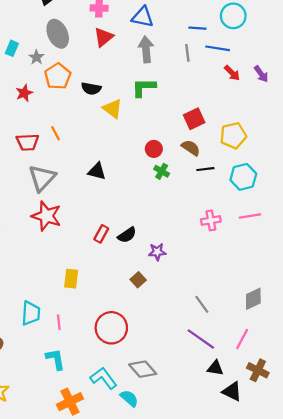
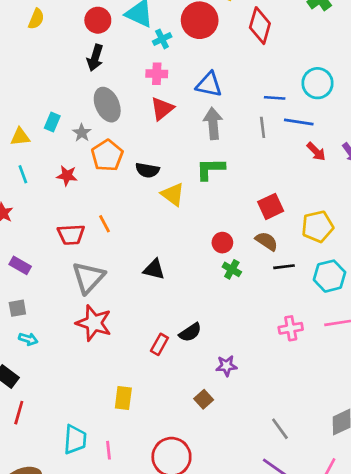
red star: (24, 93) -> (67, 176), turned 30
black semicircle: (127, 235) -> (190, 332), moved

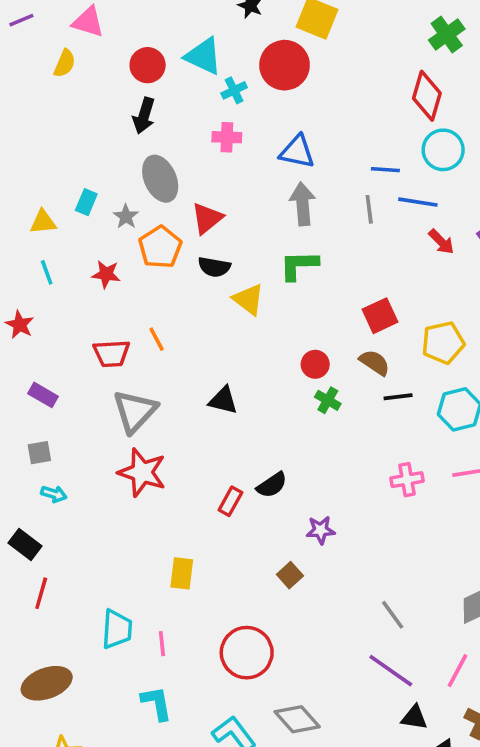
red diamond: (260, 26) -> (427, 96), moved
red triangle: (162, 109) -> (207, 218), moved

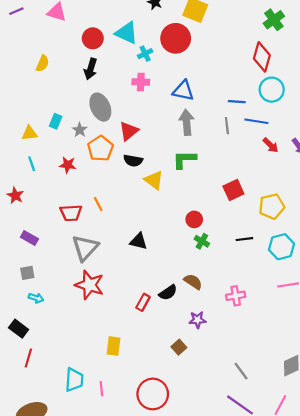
yellow semicircle: (65, 63) -> (43, 63), moved
brown semicircle: (375, 362) -> (193, 282), moved
pink cross: (407, 480) -> (236, 296), moved

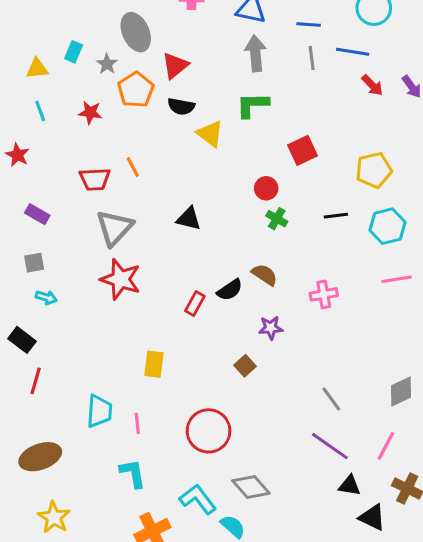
blue line: (237, 102) -> (309, 25), moved
red square: (233, 190) -> (303, 150), moved

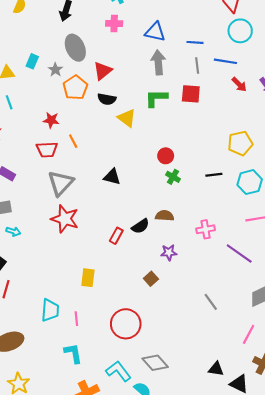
red star: (90, 112) -> (51, 120), moved
red square: (303, 150) -> (191, 94), moved, turned 30
brown semicircle: (265, 275) -> (165, 216), turned -30
purple line: (330, 446) -> (239, 253), moved
black triangle: (350, 485) -> (216, 369), moved

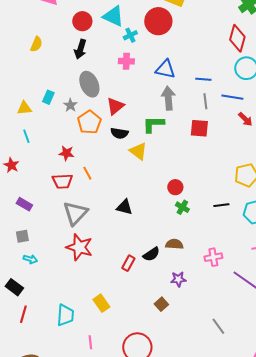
green L-shape: (156, 98) -> (153, 124), moved
yellow rectangle: (88, 278) -> (101, 303), turned -42
cyan trapezoid: (50, 310) -> (65, 315), moved

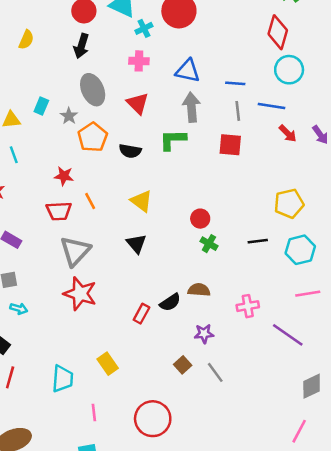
red triangle: (115, 106) -> (138, 103), moved, turned -36
yellow triangle: (138, 151) -> (141, 201), moved
black triangle: (124, 207) -> (136, 244), turned 36
gray line: (218, 326) -> (215, 372), moved

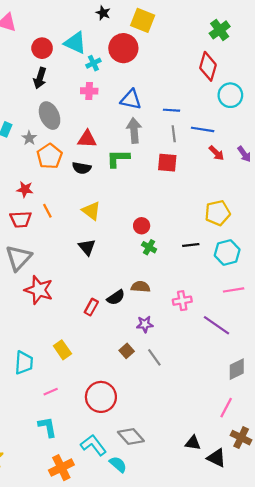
cyan circle: (289, 70) -> (230, 95), moved
red triangle: (138, 103) -> (87, 139), moved, turned -42
gray triangle: (75, 251) -> (19, 258), moved
pink line: (94, 412) -> (51, 392), turned 72

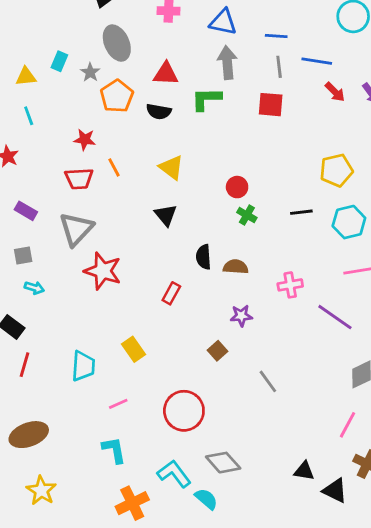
black semicircle: (116, 297) -> (203, 257), moved, turned 120
gray line: (154, 357) -> (268, 381), moved

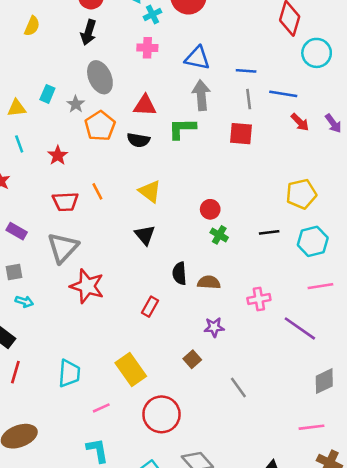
red star: (85, 140) -> (58, 155), moved, turned 30
yellow rectangle: (134, 349) -> (131, 370), moved, size x1.4
pink line: (348, 425) -> (311, 427), turned 55

